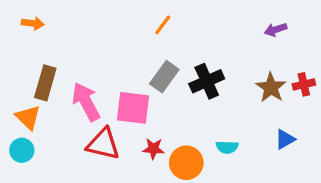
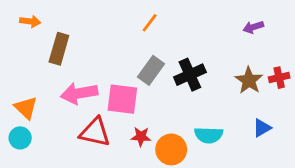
brown rectangle: (45, 83) -> (59, 49), moved
pink arrow: (86, 102) -> (79, 93), turned -72
cyan semicircle: (227, 147) -> (209, 135), size x1.4

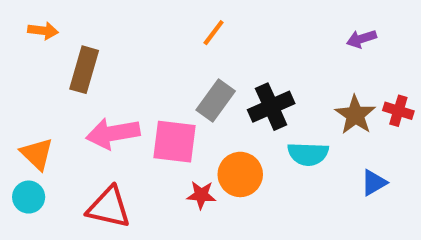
red cross: (279, 78) -> (398, 111), turned 30
red triangle: (95, 132) -> (109, 207), moved
cyan semicircle: (209, 135) -> (308, 154), moved
orange circle: (171, 149) -> (240, 174), moved

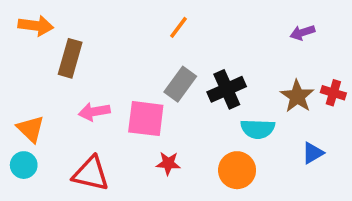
orange arrow: (43, 31) -> (36, 26), size x1.4
pink arrow: (113, 133) -> (94, 112), size x0.7
orange circle: (240, 174) -> (237, 170), moved

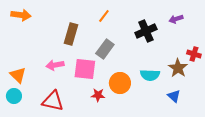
brown rectangle: (70, 58) -> (71, 34), moved
black cross: (227, 89) -> (146, 31), moved
brown star: (297, 96) -> (178, 68), moved
blue triangle: (313, 153) -> (174, 96), moved, turned -48
orange circle: (237, 170) -> (120, 83), moved

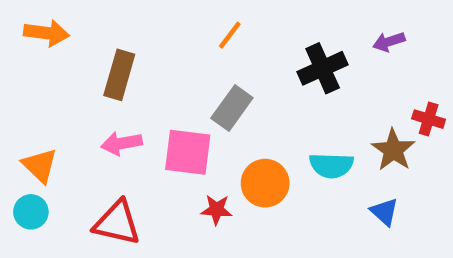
brown rectangle: (71, 34) -> (119, 75), moved

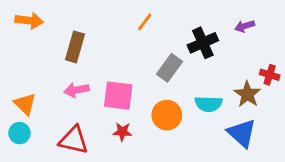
gray rectangle: (232, 108) -> (170, 68), moved
red star: (216, 210) -> (122, 132), moved
blue triangle: (384, 212) -> (242, 133), size x1.6

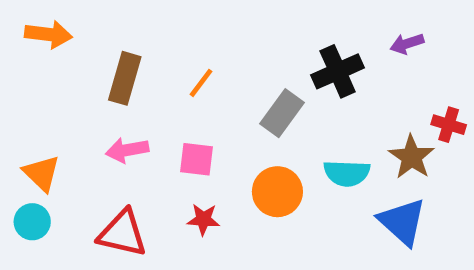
orange line: (145, 22) -> (201, 83), moved
pink square: (118, 96) -> (196, 159), size x0.7

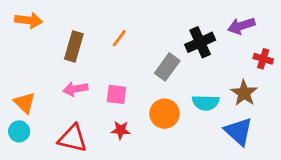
purple arrow: (407, 44) -> (241, 26), size x1.4
orange line: (201, 83) -> (119, 38), moved
red cross: (449, 125) -> (263, 59), moved

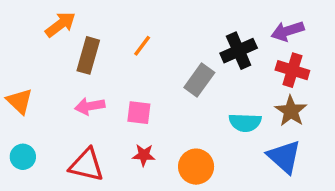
orange arrow: (29, 20) -> (60, 24), moved, turned -44
red cross: (263, 59) -> (292, 70), moved, size x1.4
orange triangle: (25, 103) -> (20, 101), moved
orange circle: (164, 114) -> (196, 167), moved

